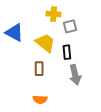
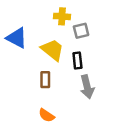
orange semicircle: (40, 99) -> (46, 115), turned 32

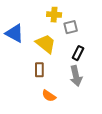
black rectangle: (77, 61) -> (78, 53), moved, turned 32
orange semicircle: (46, 115) -> (49, 96), moved

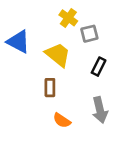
yellow cross: (54, 15) -> (68, 18), turned 32
gray arrow: (76, 76) -> (100, 110), moved

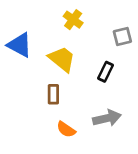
gray square: (89, 34) -> (122, 37), moved
gray arrow: (100, 110) -> (107, 118), turned -90

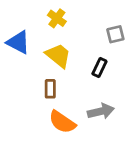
yellow cross: (73, 20) -> (57, 18), moved
orange semicircle: (66, 129) -> (62, 122), size x1.5

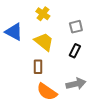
gray square: (115, 34) -> (76, 27), moved

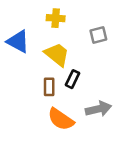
yellow cross: (43, 14) -> (56, 18), turned -32
black rectangle: (75, 51) -> (72, 79), moved

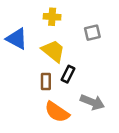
gray arrow: (98, 109) -> (92, 102), turned 35

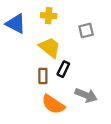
blue triangle: (17, 39) -> (16, 24), moved

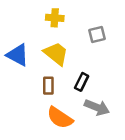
blue triangle: (16, 24) -> (18, 55), moved
black rectangle: (63, 69) -> (82, 82), moved

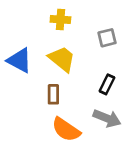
black rectangle: (82, 82) -> (107, 84), moved

